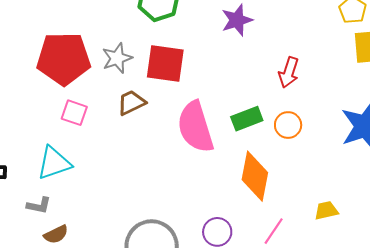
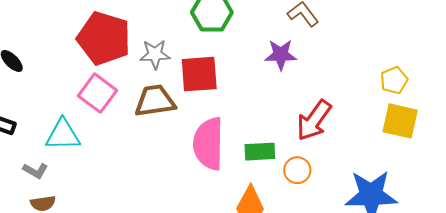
red square: (165, 63) -> (199, 74), turned -30
red arrow: (289, 72) -> (314, 120), size x1.4
brown trapezoid: (131, 103) -> (155, 101), size x1.4
pink square: (74, 113) -> (97, 93), size x1.4

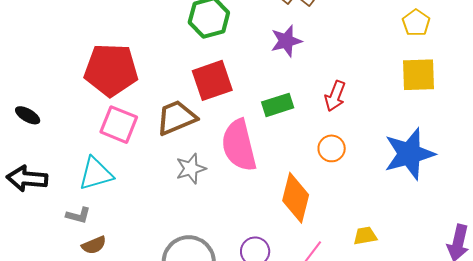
gray star: (155, 54) -> (191, 169), moved
yellow pentagon: (394, 80) -> (416, 23), moved
red arrow: (314, 120) -> (335, 96), size x0.7
green rectangle: (260, 152) -> (278, 105), moved

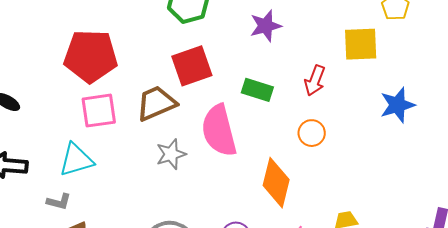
yellow square: (419, 75) -> (361, 44), moved
green rectangle: (278, 105) -> (257, 90), turned 36
pink square: (119, 125) -> (99, 111), turned -30
blue star: (409, 154) -> (397, 105), moved, size x0.7

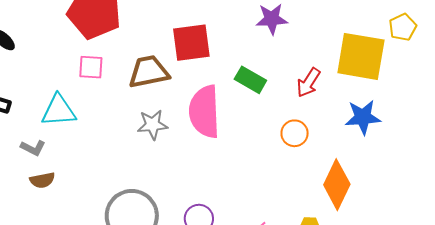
yellow square: (361, 44) -> (361, 56), size x1.4
blue star: (397, 105) -> (363, 117), moved
pink square: (99, 111) -> (91, 67), size x0.7
orange diamond: (276, 183) -> (337, 185), moved

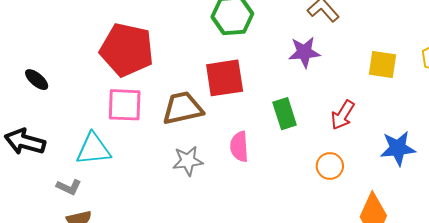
yellow square: (361, 56) -> (382, 64), moved, size x0.6
pink square: (91, 67) -> (125, 105), size x1.4
green rectangle: (250, 80) -> (285, 114), turned 44
pink semicircle: (204, 112) -> (239, 147), size x0.6

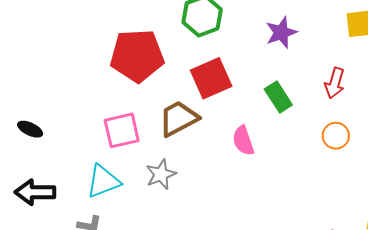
red pentagon: (127, 50) -> (137, 56), moved
gray star: (188, 161) -> (161, 174), moved

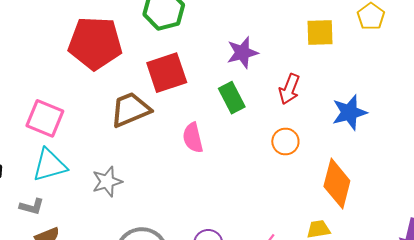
purple star: (281, 33) -> (242, 53), moved
pink square: (122, 130) -> (45, 118), moved, turned 30
gray star: (161, 174) -> (107, 182), moved

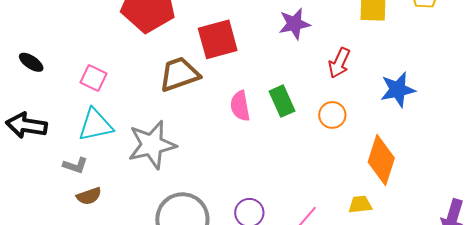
green rectangle: (232, 98) -> (282, 101), moved
pink square: (45, 118) -> (93, 78), size x0.7
gray star: (107, 182) -> (152, 145), size x1.6

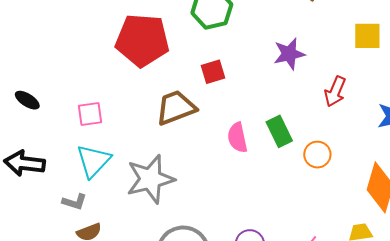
red square: (218, 39) -> (213, 72), size x0.6
pink square: (93, 78) -> (90, 114), turned -32
orange circle: (332, 115) -> (317, 155), moved
cyan triangle: (95, 125) -> (93, 161), turned -33

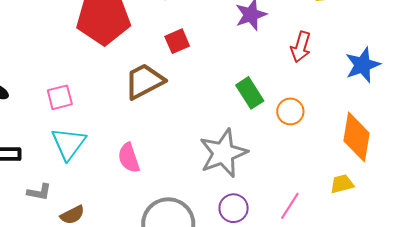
pink semicircle: (237, 138) -> (129, 158), moved
gray star: (150, 179) -> (223, 153), moved
gray L-shape: (74, 202) -> (39, 192), moved

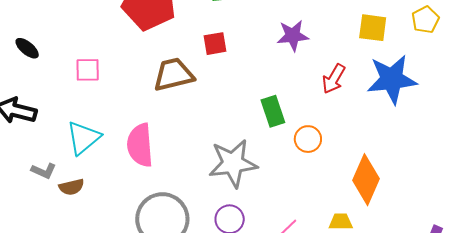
blue star: (363, 65) -> (392, 79), moved, size x1.4
cyan triangle: (69, 144) -> (83, 138), moved
pink semicircle: (129, 158) -> (140, 145), size x1.4
gray L-shape: (39, 192) -> (44, 171), moved

